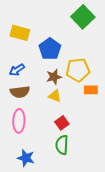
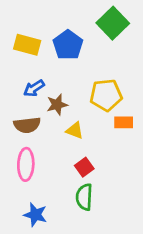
blue pentagon: (50, 49) -> (68, 45), moved
blue arrow: (17, 70) -> (34, 88), moved
brown star: (54, 77) -> (57, 105), moved

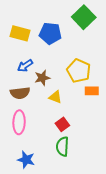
blue pentagon: (68, 45) -> (50, 33), turned -30
yellow pentagon: (106, 95) -> (79, 71), turned 30

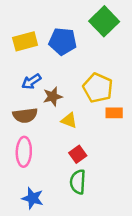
yellow rectangle: (20, 33) -> (25, 41), turned -30

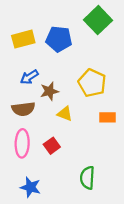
orange rectangle: (114, 113) -> (107, 117), moved
red square: (78, 154) -> (52, 146), moved
green semicircle: (78, 182) -> (87, 178), moved

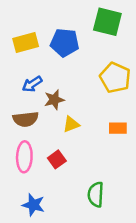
green square: (98, 20) -> (107, 22), turned -32
yellow pentagon: (92, 83) -> (115, 78), moved
yellow triangle: (65, 114) -> (71, 124), turned -42

